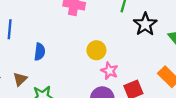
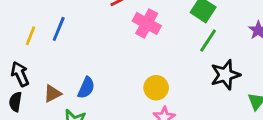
blue semicircle: (40, 52) -> (86, 88), moved

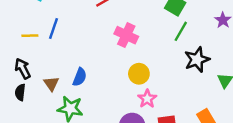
pink cross: (147, 23) -> (126, 35), moved
yellow line: (31, 36) -> (30, 36), turned 70
brown triangle: (52, 94) -> (51, 84), turned -35

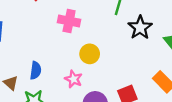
pink star: (147, 99) -> (74, 79), moved

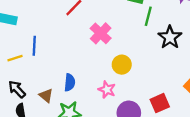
pink cross: (69, 21) -> (101, 33), turned 35

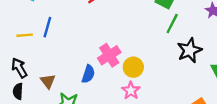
pink cross: (101, 33) -> (109, 55), moved
blue semicircle: (70, 82) -> (88, 74), moved
pink star: (107, 90) -> (131, 91), moved

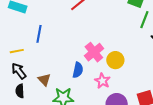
yellow line: (25, 35) -> (17, 51), moved
pink star: (131, 91) -> (102, 81), moved

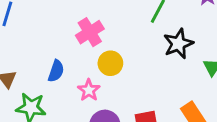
pink cross: (94, 52) -> (90, 32), moved

